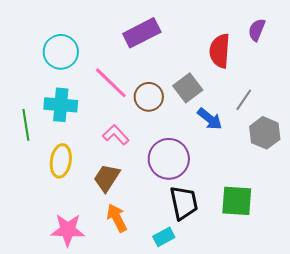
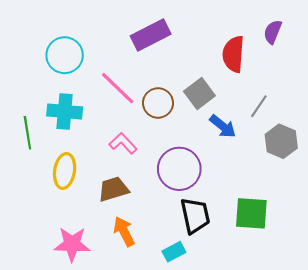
brown trapezoid: (107, 178) -> (113, 189), turned 40

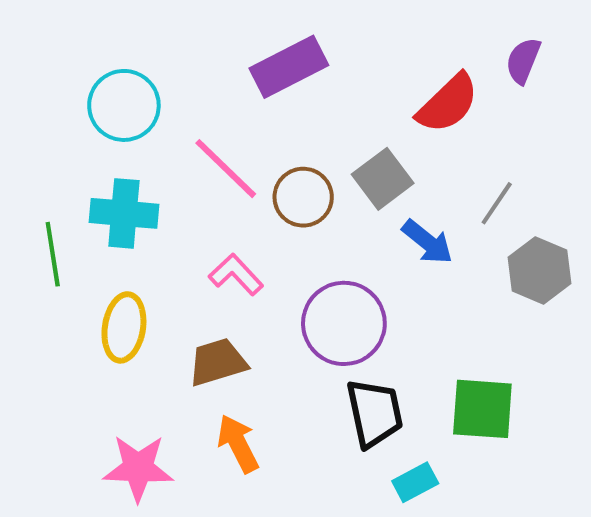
red semicircle: (233, 54) -> (448, 103), turned -138
cyan rectangle: (174, 252) -> (415, 482), moved

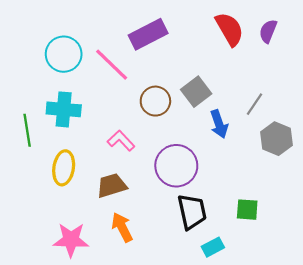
red semicircle: (448, 103) -> (230, 29), moved, turned -76
pink line: (226, 169) -> (112, 65), moved
blue arrow: (427, 242) -> (219, 124), turned 32
green square: (482, 409) -> (247, 210), size x0.7

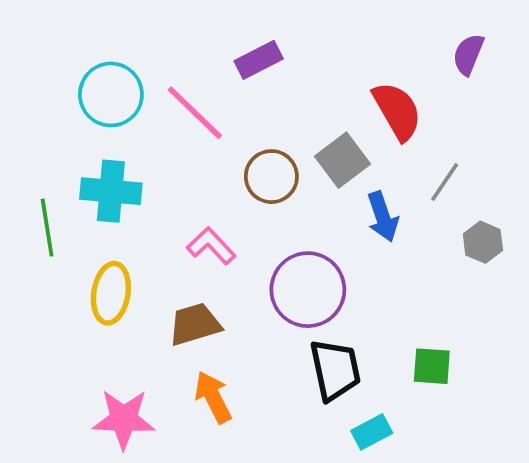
red semicircle: (230, 29) -> (397, 111), moved
purple rectangle: (148, 34) -> (259, 60), size x0.7
gray hexagon: (276, 139) -> (483, 242), size x0.7

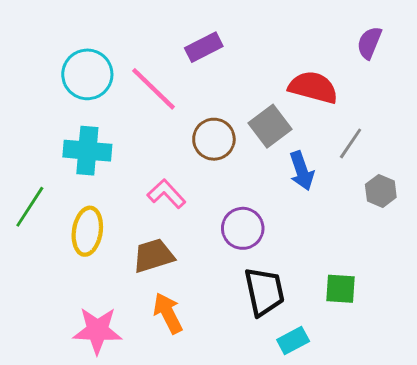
red semicircle: (397, 111) -> (313, 87), turned -45
green line: (47, 228) -> (30, 207), moved, turned 42
purple circle: (308, 290) -> (243, 228), size x0.7

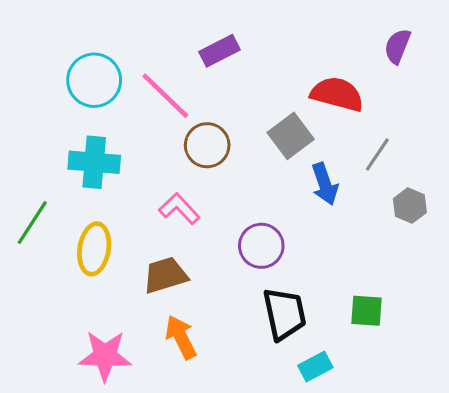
brown circle: (214, 139) -> (207, 145), moved

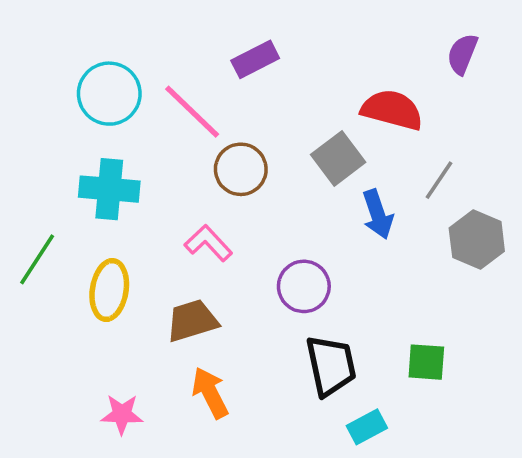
gray hexagon: (410, 206) -> (477, 240), size x1.4
pink star: (105, 356) -> (122, 414), size x0.7

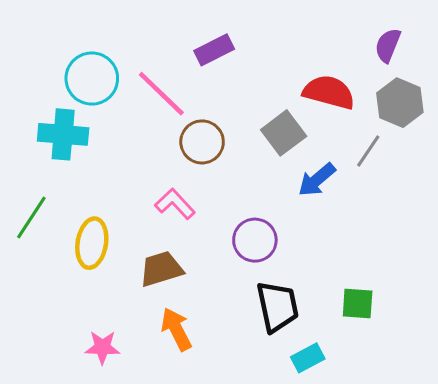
cyan cross: (109, 189) -> (63, 134), moved
blue arrow: (378, 214) -> (317, 180), turned 69
gray hexagon: (477, 240) -> (400, 103), moved

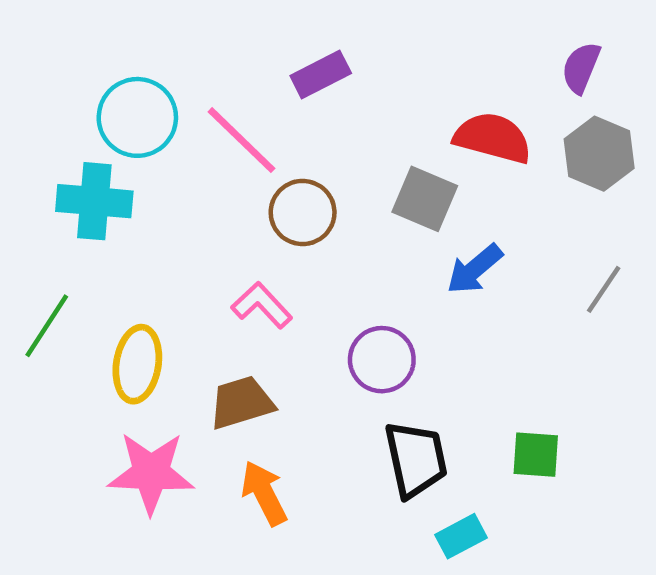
gray square: (284, 133) -> (425, 199), turned -30
gray line: (368, 151) -> (604, 289), moved
pink star: (102, 347) -> (151, 473), moved, size x1.6

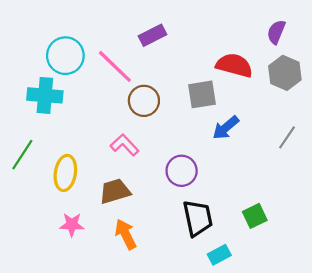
gray square: (425, 199) -> (202, 94), turned -32
green square: (536, 455) -> (255, 216), turned -30
pink star: (151, 473) -> (72, 225), size x0.6

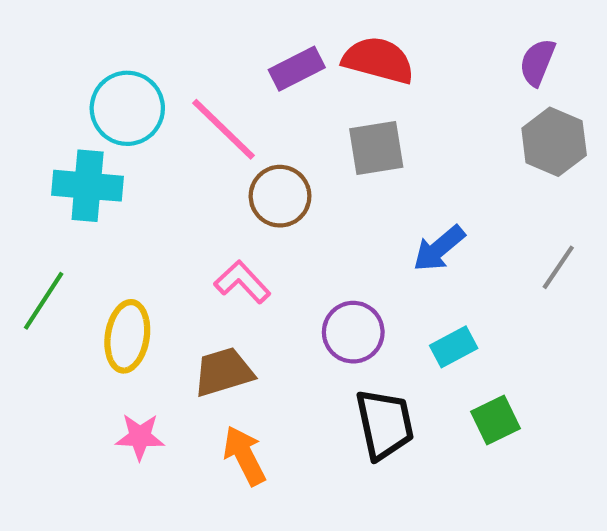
red semicircle: (234, 65) -> (378, 60), moved
gray square: (202, 94) -> (376, 148), moved
cyan rectangle: (219, 255) -> (454, 347), moved

